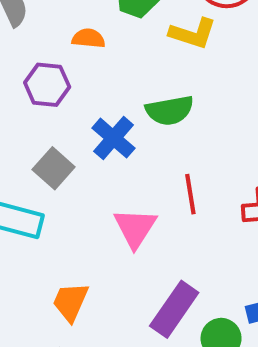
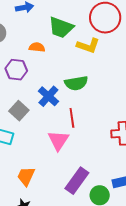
red line: (190, 194) -> (72, 118), moved

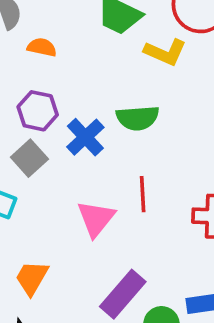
orange semicircle: (37, 47) -> (42, 47), moved
purple hexagon: (16, 70) -> (38, 111), moved
red line: (72, 118) -> (143, 194), moved

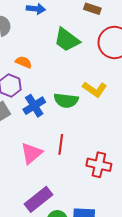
orange semicircle: (42, 47) -> (24, 62), moved
yellow L-shape: (165, 52) -> (95, 89), moved

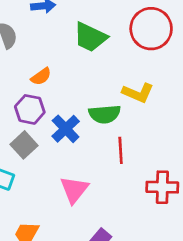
orange semicircle: (24, 62) -> (41, 77), turned 133
red line: (61, 144) -> (121, 150), moved

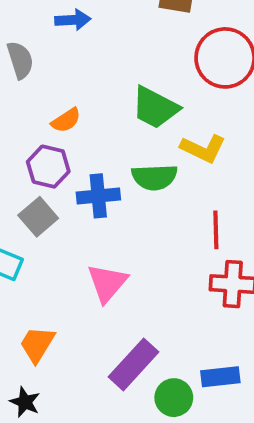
green trapezoid: (90, 37) -> (155, 108), moved
blue cross: (66, 129) -> (98, 196), turned 36
red line: (121, 150) -> (216, 230), moved

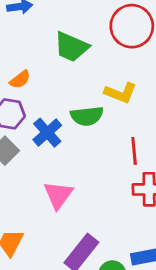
green trapezoid: (155, 108) -> (71, 47), moved
blue cross: (98, 196) -> (47, 133), turned -32

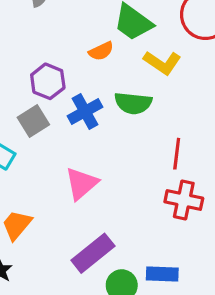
orange semicircle: (20, 79) -> (101, 51), moved
yellow L-shape: (121, 93) -> (162, 63), moved

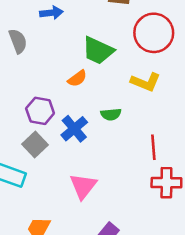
yellow L-shape: (162, 63) -> (146, 82), moved
green semicircle: (133, 103) -> (111, 114), size x0.7

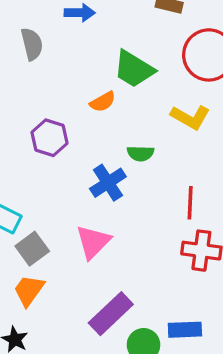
blue cross: (74, 129) -> (108, 183), moved
gray square: (35, 144) -> (32, 249), moved

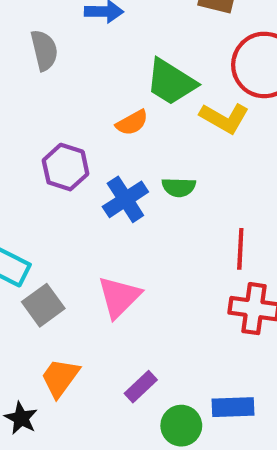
yellow L-shape: (190, 117) -> (224, 118), moved
blue cross: (108, 183) -> (125, 199), moved
orange trapezoid: (29, 290) -> (60, 378), moved
purple rectangle: (111, 314) -> (141, 387), size x0.6

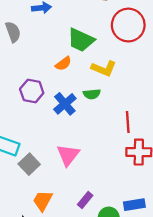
yellow L-shape: (224, 118) -> (104, 69), moved

